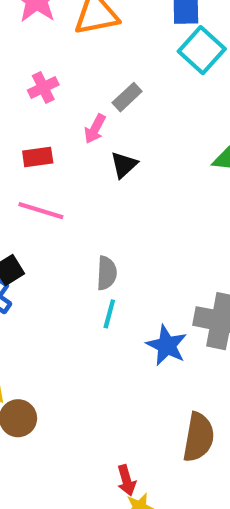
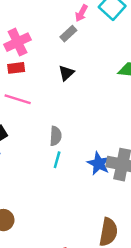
pink cross: (43, 87) -> (18, 42), moved, size x1.5
pink arrow: (95, 129) -> (81, 13), moved
blue star: (167, 345) -> (99, 164), moved

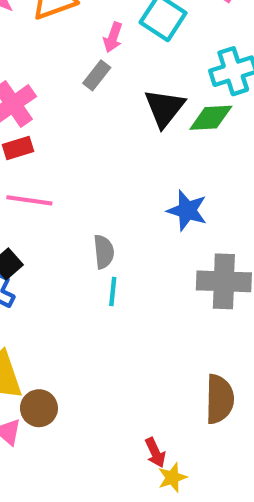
black triangle: (66, 73) -> (164, 108), moved, size x1.5
blue star: (99, 164) -> (187, 211), moved

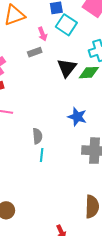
pink arrow: (113, 37) -> (43, 34), turned -40
gray rectangle: (97, 75) -> (35, 52), turned 32

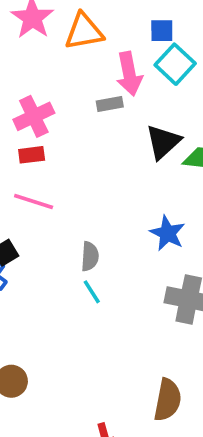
pink arrow: (43, 34) -> (129, 74), size x1.6
cyan line: (42, 155) -> (92, 292), turned -48

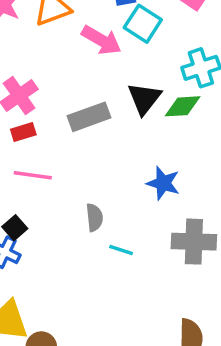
pink arrow: (129, 74) -> (101, 40), turned -39
gray rectangle: (110, 104) -> (89, 117), moved, size x1.6
cyan line: (92, 292) -> (121, 250), moved, turned -30

